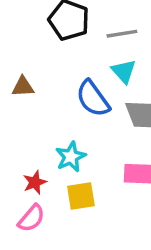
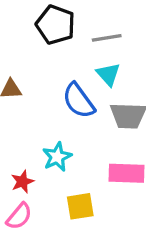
yellow square: (81, 196) -> (80, 206), moved

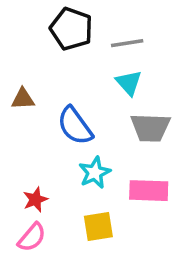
blue semicircle: (79, 101) -> (75, 126), moved
cyan star: (57, 157) -> (95, 173), moved

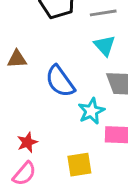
cyan star: (95, 173) -> (91, 111), moved

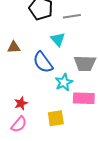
cyan triangle: (105, 46) -> (58, 39), moved

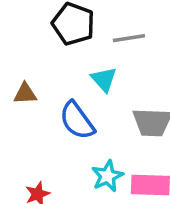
cyan star: (64, 82) -> (107, 176), moved

